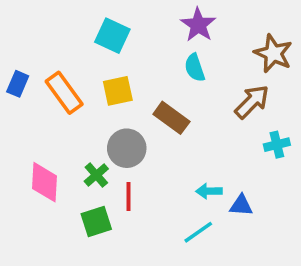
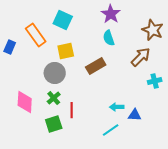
orange rectangle: (64, 93) -> (36, 35), moved
brown rectangle: (171, 118) -> (96, 66), turned -66
gray circle: (127, 148) -> (55, 73), moved

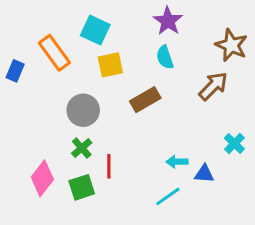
yellow square: (66, 51) -> (110, 65), moved
cyan cross: (155, 81) -> (234, 144), moved, turned -32
pink diamond: (25, 102) -> (42, 178), moved, turned 35

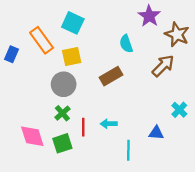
purple star: (168, 21) -> (149, 16), moved
yellow square: (110, 65) -> (72, 56), moved
cyan arrow: (177, 162) -> (109, 124), moved
pink diamond: (42, 178) -> (32, 136), turned -56
cyan line: (168, 196) -> (128, 150), turned -54

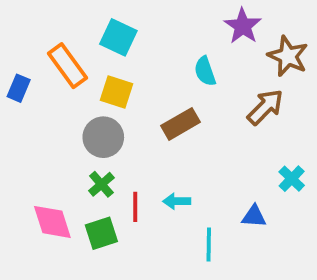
yellow square: (72, 56) -> (116, 92), turned 30

